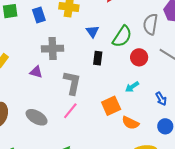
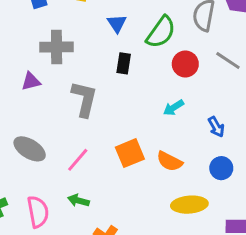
purple triangle: (36, 72) -> (31, 81), turned -32
orange square: (111, 106) -> (130, 153), moved
pink line: (70, 111) -> (78, 160), moved

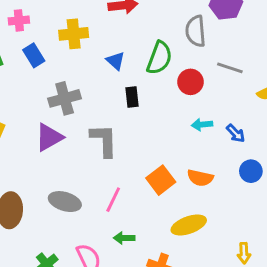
purple triangle: (31, 81) -> (49, 137), size x1.5
cyan arrow: (174, 108) -> (202, 125), moved, turned 42
yellow ellipse: (189, 205) -> (189, 225), moved

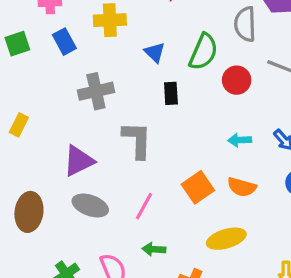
cyan arrow: (202, 125) -> (240, 140), moved
purple triangle: (49, 137) -> (79, 161), moved

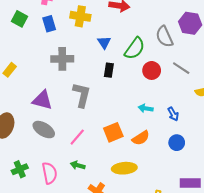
gray semicircle: (245, 24) -> (164, 37), turned -35
green square: (17, 44) -> (19, 19), turned 35
purple triangle: (79, 161) -> (42, 100), turned 30
orange semicircle: (242, 187) -> (141, 138), turned -60

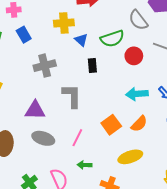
yellow cross: (80, 16) -> (64, 23), moved
green semicircle: (135, 48) -> (112, 39), turned 50
cyan arrow: (146, 108) -> (137, 94), size x1.5

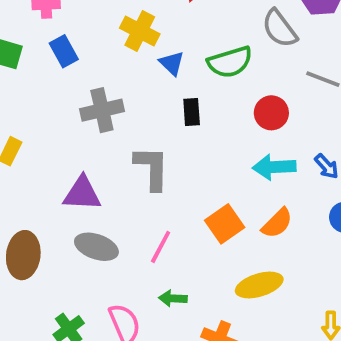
yellow cross: (64, 23) -> (140, 31), turned 30
red circle: (134, 56) -> (271, 113), moved

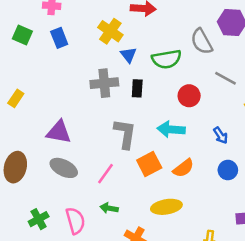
gray cross: (102, 110) -> (104, 83), moved
cyan arrow: (274, 167) -> (171, 129), moved
gray L-shape: (152, 168) -> (125, 134), moved

